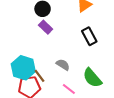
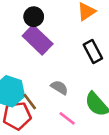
purple rectangle: (46, 27) -> (38, 40), size x1.6

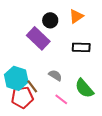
black circle: (34, 17) -> (50, 20), moved
black rectangle: (93, 51) -> (81, 47), turned -60

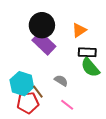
orange triangle: (76, 16) -> (79, 30), moved
black circle: (50, 20) -> (42, 25), moved, size x1.6
green semicircle: (84, 88) -> (90, 67), moved

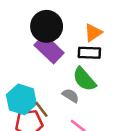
black rectangle: (87, 52) -> (89, 53), moved
green semicircle: (90, 67) -> (84, 79), moved

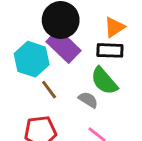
cyan hexagon: (21, 99) -> (32, 59), moved
brown line: (42, 109) -> (49, 90), moved

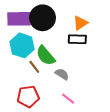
purple rectangle: (64, 46) -> (19, 19), moved, turned -45
green semicircle: (104, 81) -> (46, 56), moved

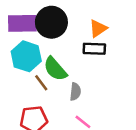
gray semicircle: (62, 74) -> (75, 92), turned 64

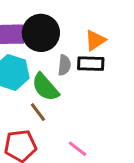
brown line: (41, 83) -> (38, 112), moved
gray semicircle: (75, 92) -> (64, 65), moved

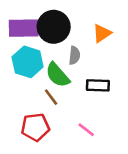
black rectangle: (91, 64) -> (98, 85), moved

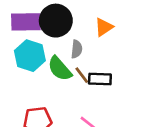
brown line: (51, 97) -> (82, 75), moved

